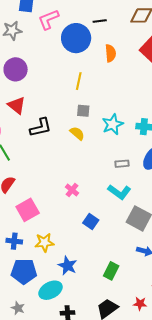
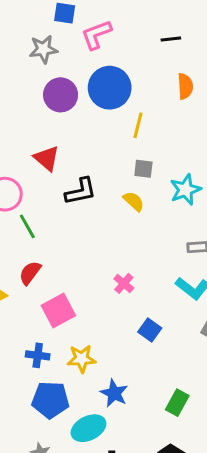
blue circle: (76, 38) -> (110, 88), moved
purple circle: (16, 69) -> (61, 95), moved

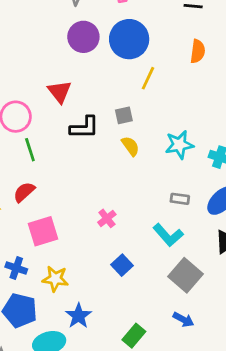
gray square: (143, 169) -> (124, 115), moved, turned -30

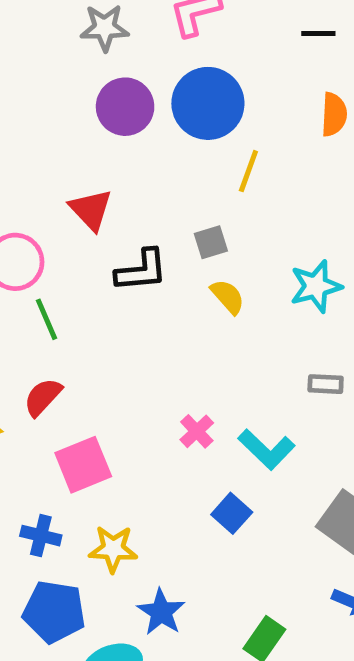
cyan L-shape: (168, 235) -> (266, 449), moved

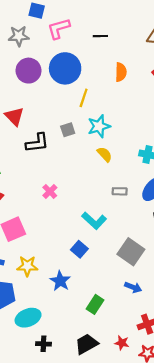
black line: (318, 33) -> (100, 36), moved
cyan star: (316, 286) -> (99, 126), moved
yellow semicircle: (228, 297) -> (105, 154), moved
pink cross: (197, 431) -> (50, 192), moved
blue star: (161, 612) -> (60, 281), moved

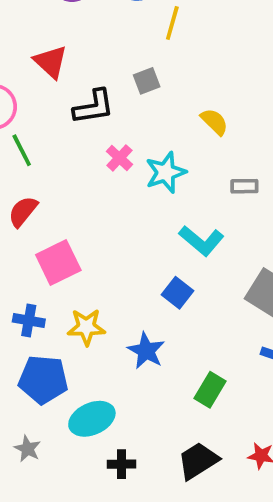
cyan star: (99, 126) -> (166, 172), moved
pink cross: (50, 192) -> (119, 158), moved

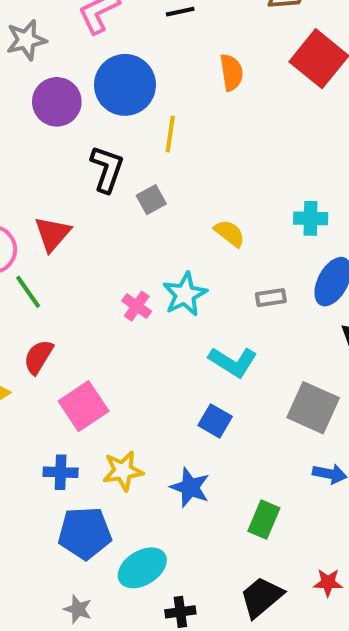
red triangle: (51, 62) -> (52, 234), moved, turned 36
black L-shape: (94, 107) -> (107, 169), moved, turned -54
pink cross: (119, 158) -> (137, 306), moved

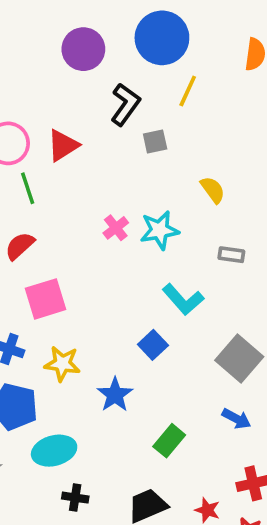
purple circle: (57, 102) -> (83, 49), moved

